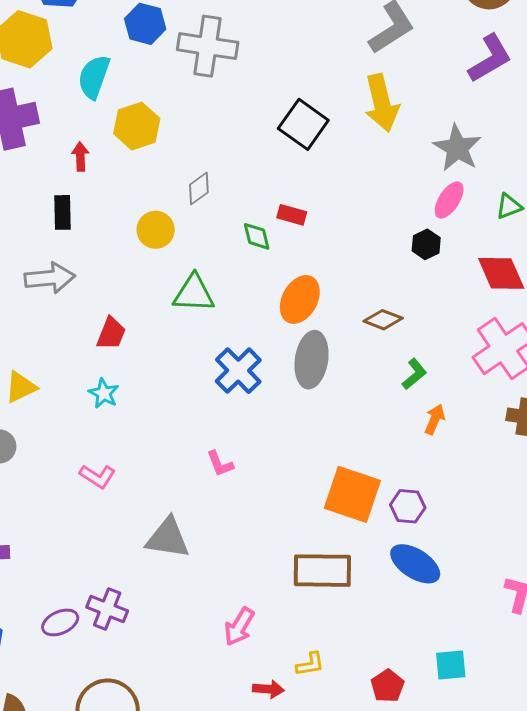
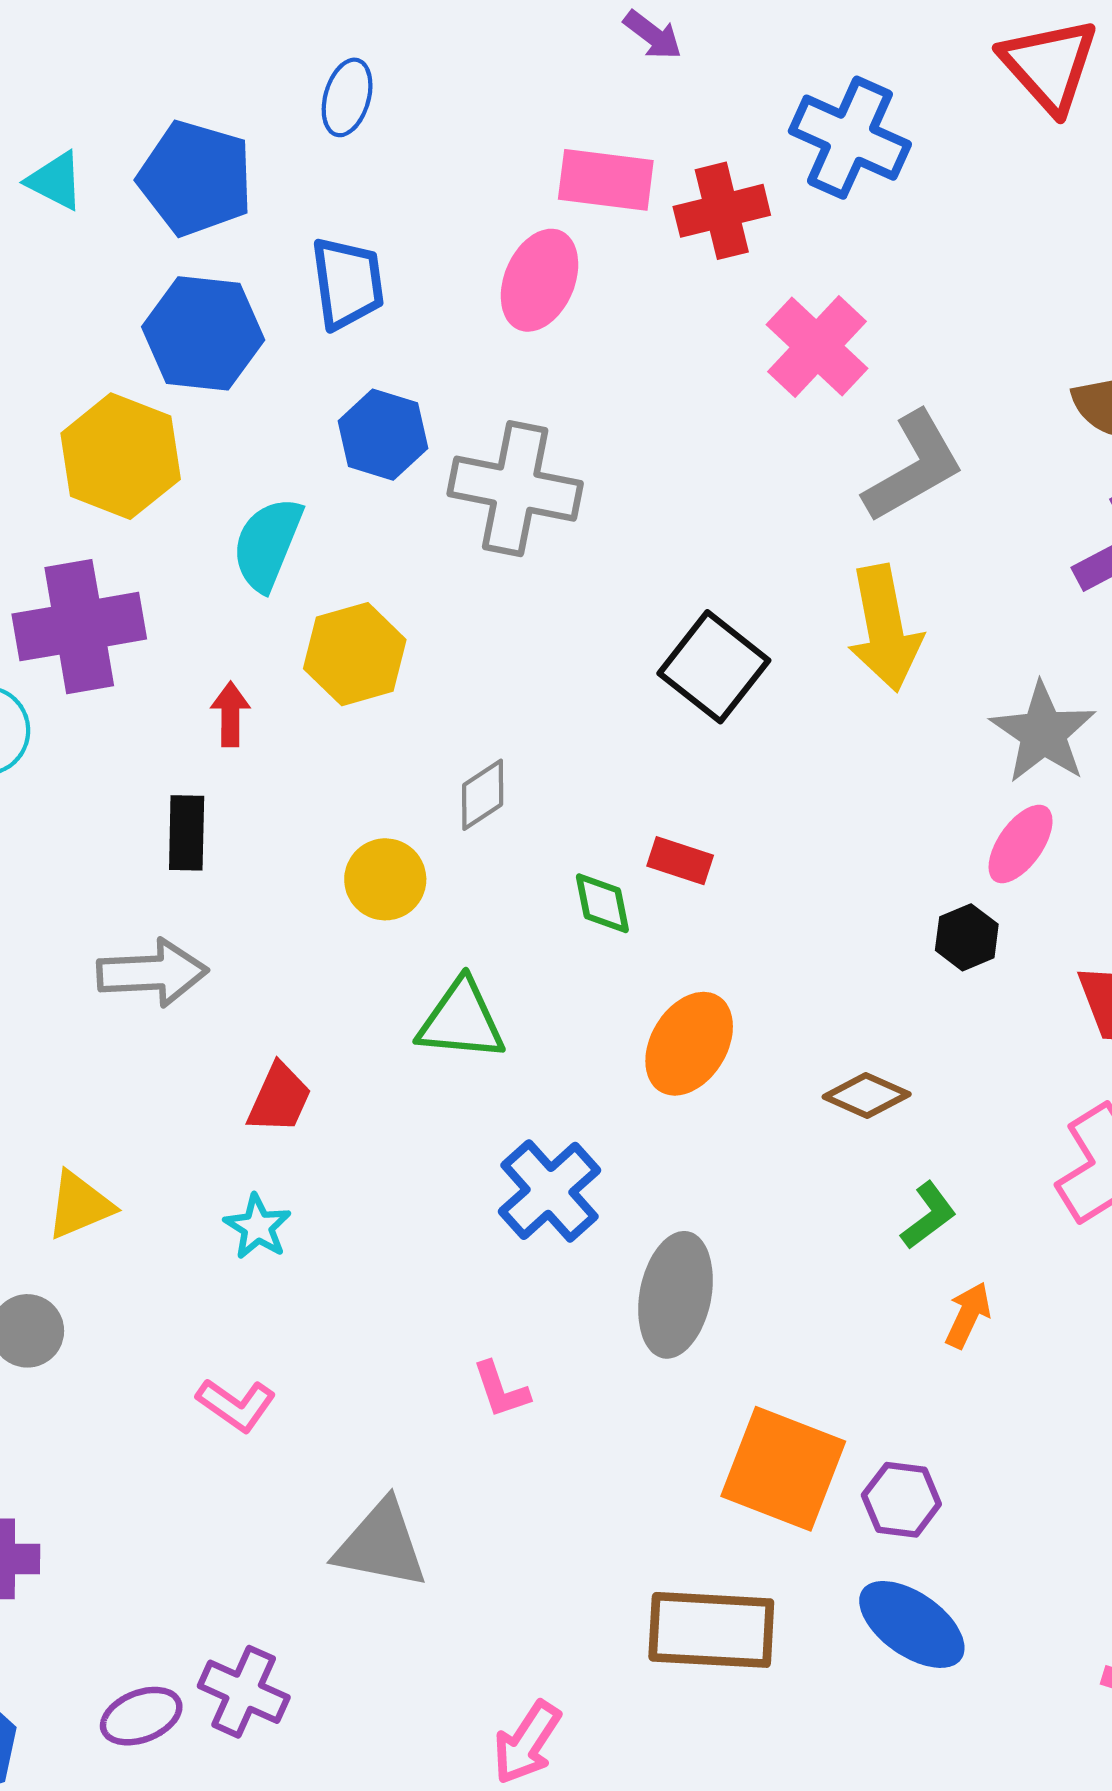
gray ellipse: (312, 360) -> (676, 1295), moved

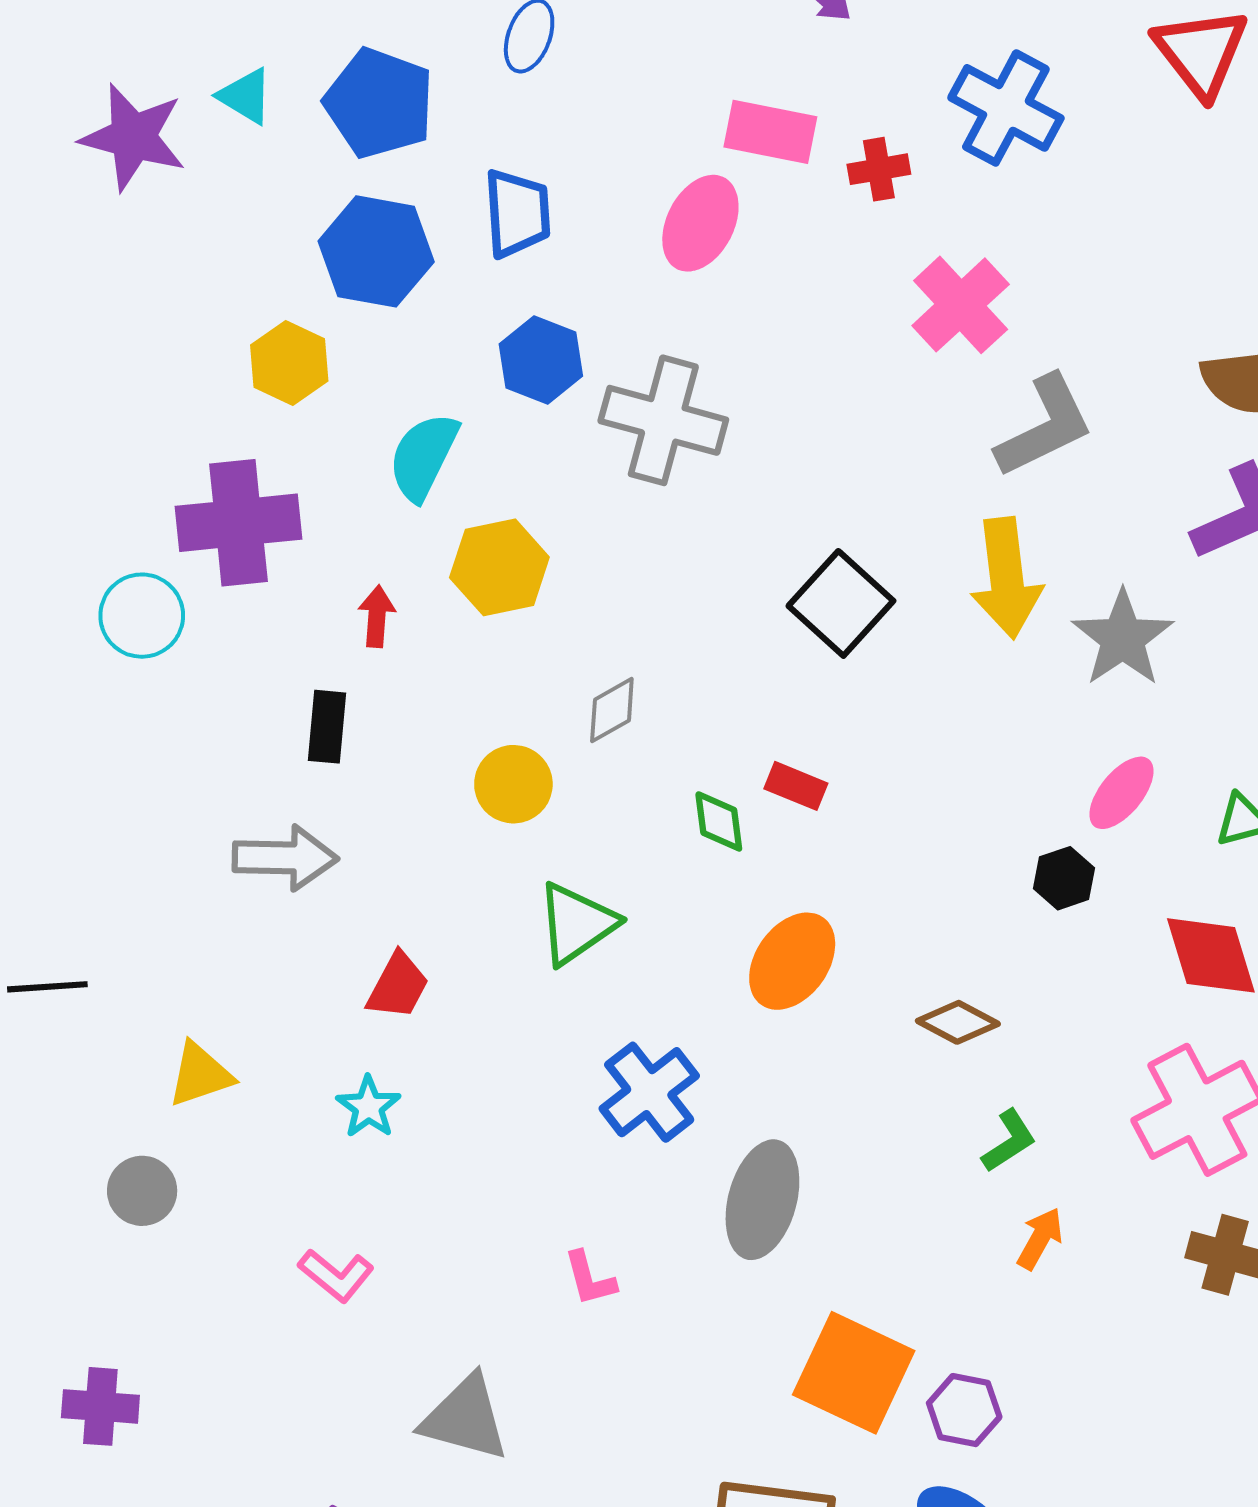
red cross: (722, 211) -> (879, 169), size x0.7
yellow hexagon: (121, 456) -> (289, 363), size x0.7
gray star: (1043, 733) -> (1123, 638), moved
green triangle: (461, 1020) -> (576, 924), turned -44

